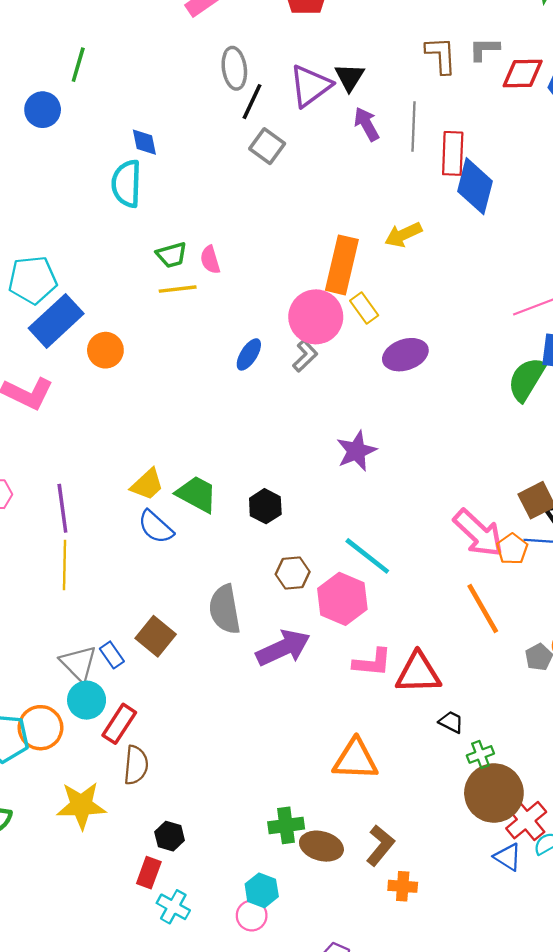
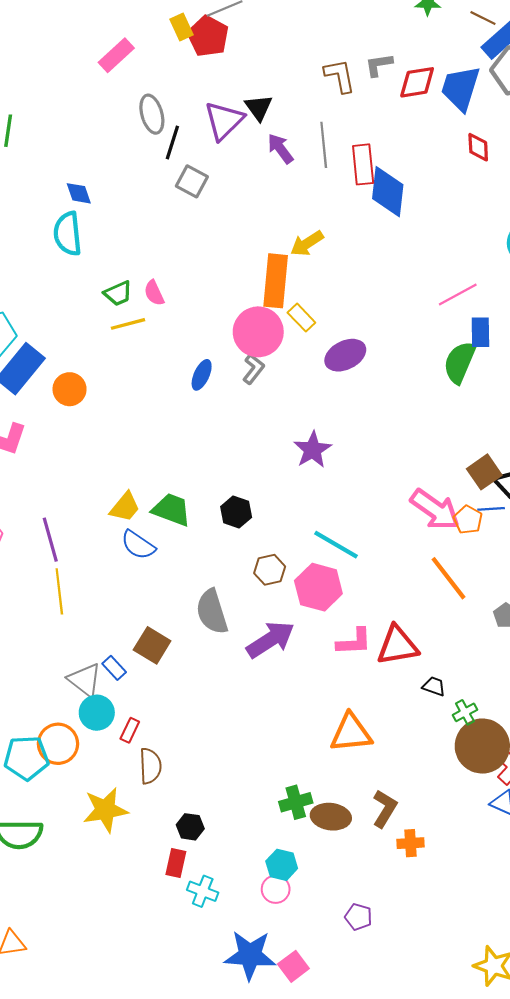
yellow arrow: (403, 235) -> (307, 243), moved
red rectangle: (119, 724) -> (130, 730), size x0.7

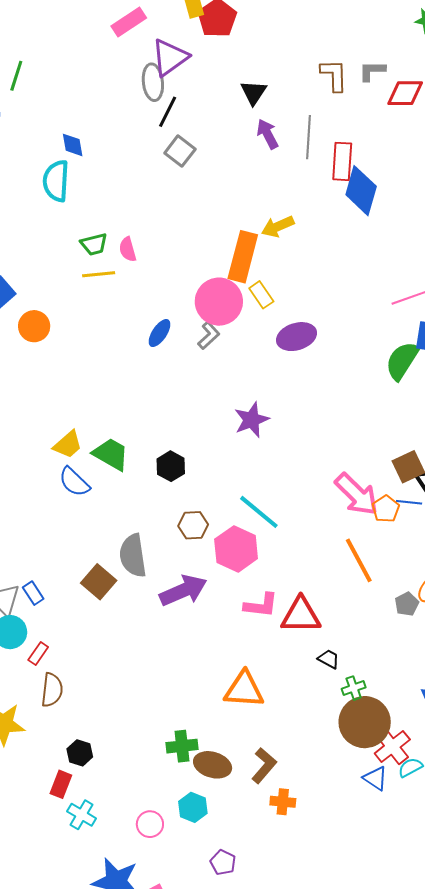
purple triangle: (224, 121) -> (170, 57), moved
brown square: (152, 645) -> (99, 582), moved
cyan hexagon: (282, 865) -> (193, 807), moved

